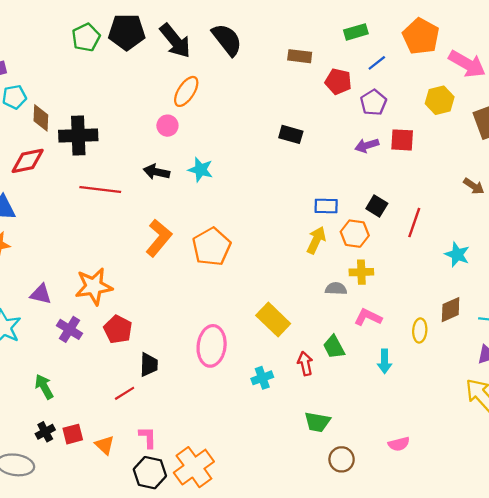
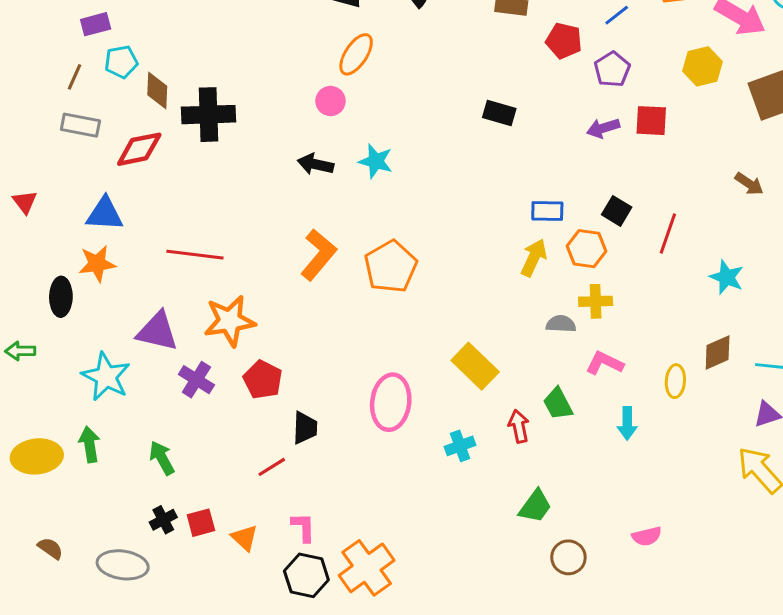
red line: (100, 189) -> (195, 255), moved
purple triangle: (41, 294) -> (157, 331), size x1.4
green trapezoid: (317, 422) -> (535, 506), turned -64

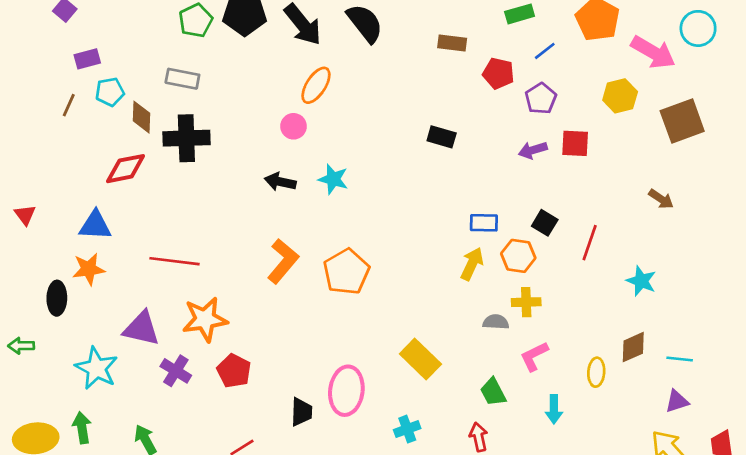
gray rectangle: (80, 125) -> (182, 79), moved
pink L-shape: (605, 363) -> (534, 356), turned -52
red arrow: (519, 426) -> (479, 437), moved
black trapezoid: (305, 428) -> (301, 412), moved

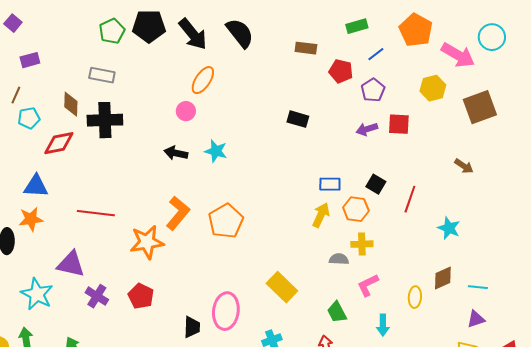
cyan pentagon: (110, 92) -> (29, 118), moved
orange star: (205, 319) -> (147, 242), moved

